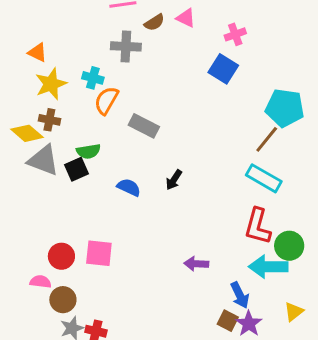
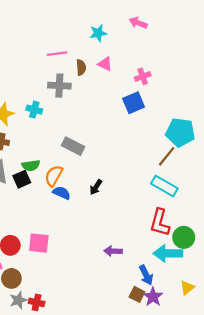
brown semicircle: (154, 22) -> (81, 67), turned -63
blue square: (223, 69) -> (134, 103), turned 35
orange semicircle: (106, 100) -> (54, 176), moved

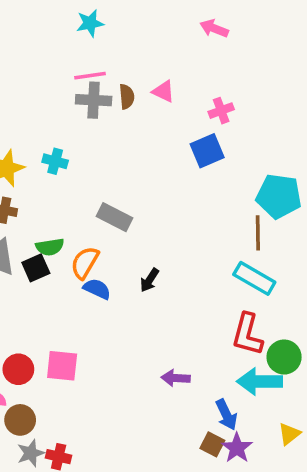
cyan star: (98, 33) -> (90, 23), moved
gray cross: (59, 86) -> (94, 100), moved
brown line: (167, 156) -> (258, 233), turned -40

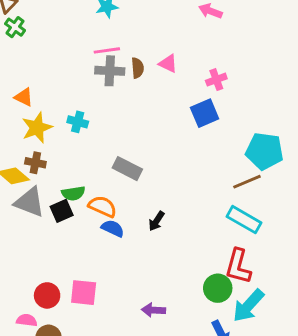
brown line: (258, 233) -> (247, 182), turned 68
orange semicircle: (85, 263) -> (102, 206), turned 84
green circle: (284, 357) -> (218, 288), moved
purple arrow: (176, 378) -> (154, 310), moved
cyan arrow: (260, 381) -> (248, 306), turned -48

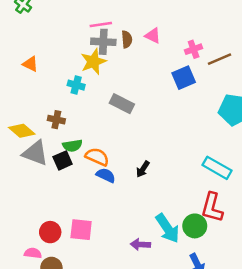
yellow star: (37, 128) -> (93, 62), moved
brown cross: (35, 163) -> (56, 120), moved
gray rectangle: (127, 169) -> (122, 104), moved
brown line: (247, 182) -> (219, 59), moved
cyan arrow: (248, 306) -> (168, 228), moved, turned -76

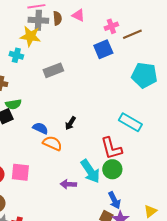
yellow star: (93, 62) -> (30, 36), turned 30
gray rectangle: (122, 104) -> (53, 70), turned -48
orange semicircle: (97, 157) -> (52, 143), moved
red L-shape: (212, 207) -> (111, 148), moved, turned -30

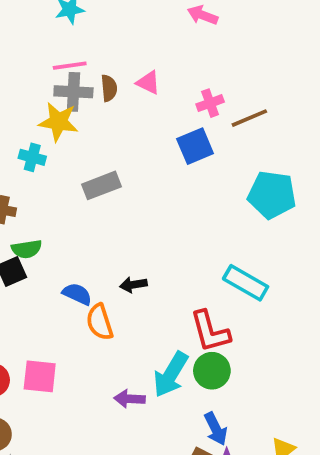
black arrow: (70, 123) -> (133, 285), turned 48
orange semicircle: (52, 143) -> (100, 322), turned -132
cyan arrow: (90, 171) -> (171, 374), turned 65

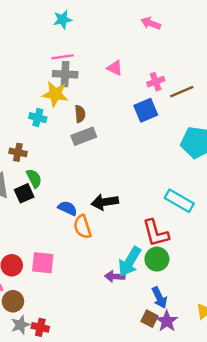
brown semicircle: (109, 88) -> (80, 114), moved
green semicircle: (27, 249) -> (34, 178), turned -108
black arrow: (133, 285) -> (105, 202), size x1.5
purple arrow: (130, 399) -> (115, 276), moved

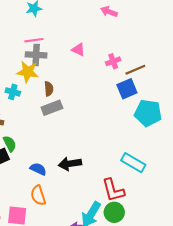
blue square: (146, 110) -> (127, 89), moved
orange semicircle: (82, 227) -> (38, 195), moved

